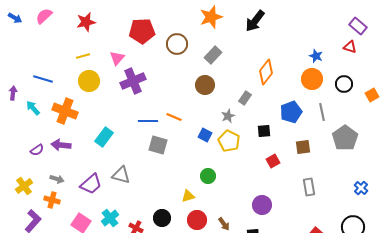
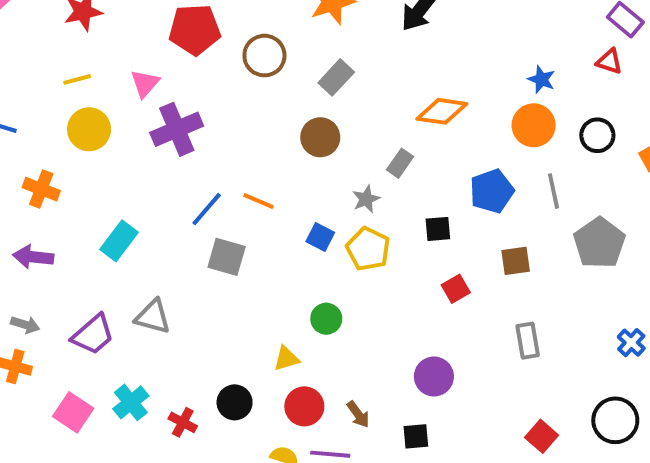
orange diamond: (266, 72) -> (442, 111), turned 60
orange cross: (65, 111) -> (41, 189), size x0.7
blue line: (148, 121) -> (207, 209), turned -48

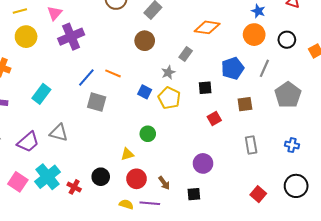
gray line: (554, 191) -> (264, 68), turned 36
blue cross: (631, 343) -> (292, 145), moved, turned -32
cyan cross: (131, 402) -> (48, 177), size x1.4

